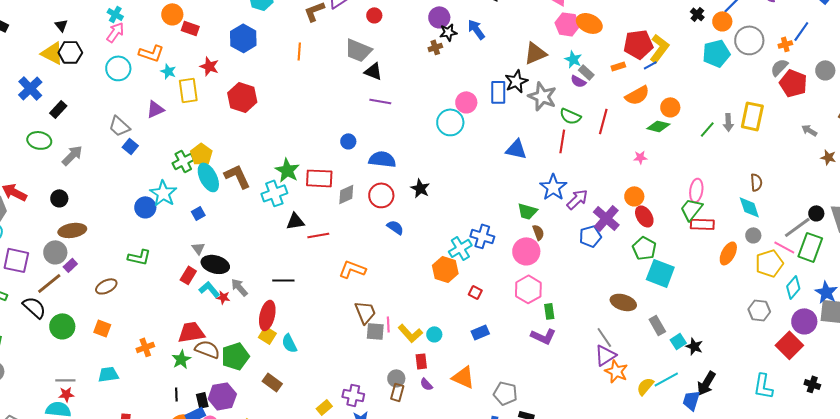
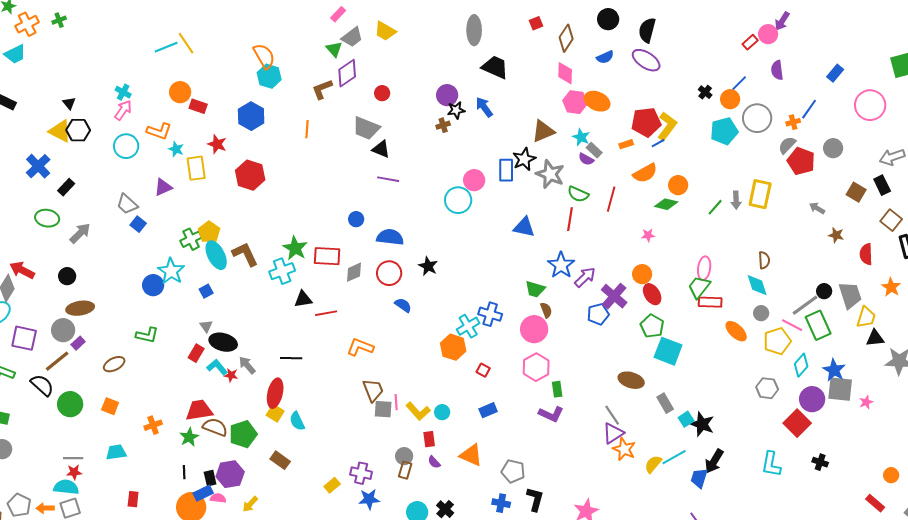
green rectangle: (810, 247) -> (818, 325), turned -44
orange ellipse: (728, 253) -> (736, 331), turned -75
black star: (694, 346) -> (702, 424), size x1.4

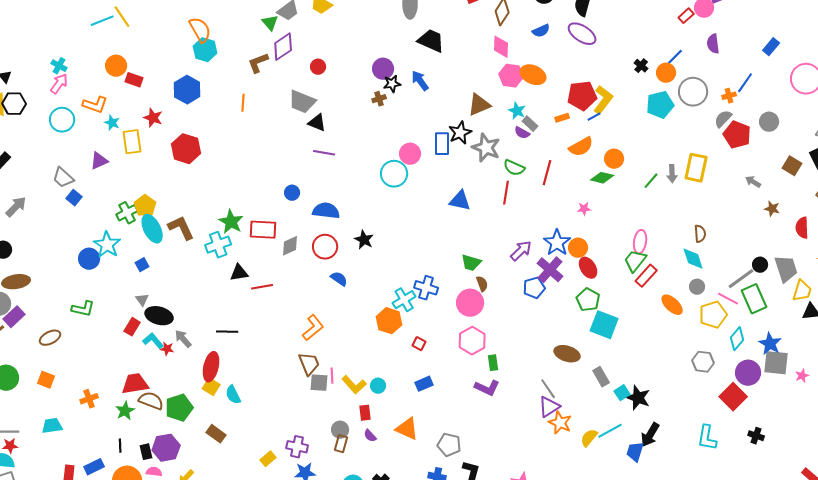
blue star: (561, 265) -> (557, 243), moved
red rectangle: (710, 302) -> (646, 276), turned -50
purple rectangle: (78, 343) -> (14, 317), size x1.5
orange L-shape: (360, 347) -> (313, 328), moved, turned 120
blue rectangle: (203, 493) -> (94, 467), moved

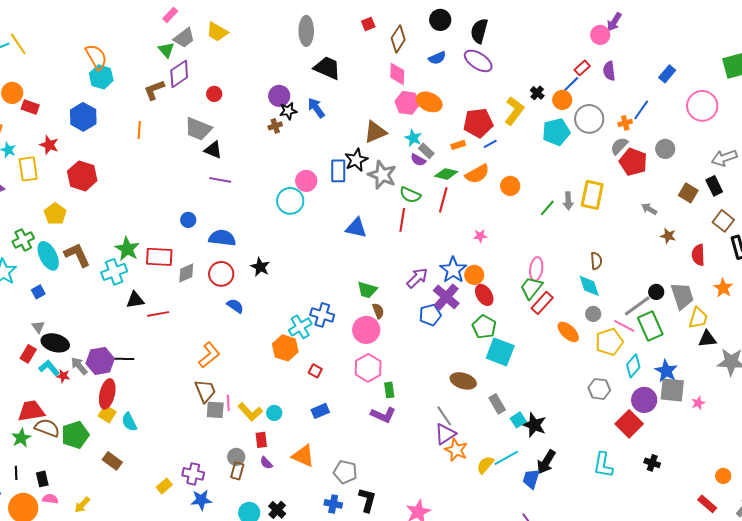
red rectangle: (686, 16) -> (582, 68), moved
yellow L-shape: (603, 100) -> (514, 111), moved
green diamond: (602, 178) -> (446, 174), moved
yellow pentagon: (145, 206) -> (55, 214), moved
purple hexagon: (166, 448) -> (100, 361), moved

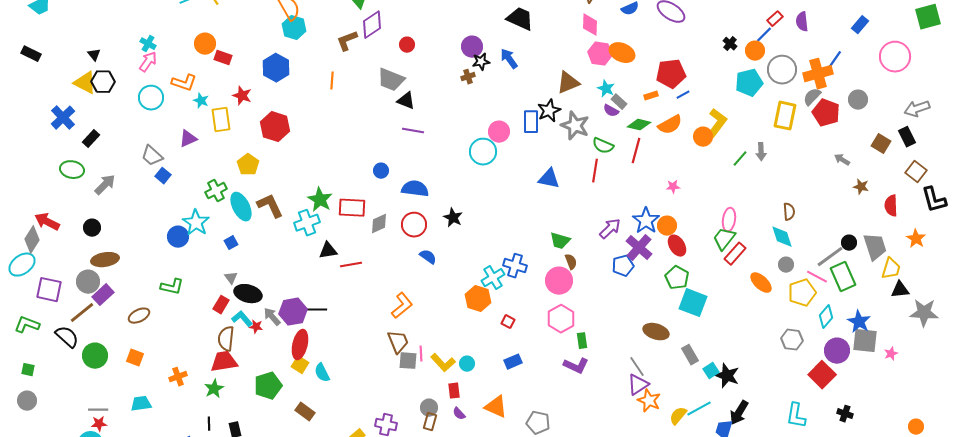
yellow L-shape: (514, 111) -> (717, 123), moved
orange cross: (625, 123) -> (818, 74), size x2.0
yellow rectangle: (592, 195) -> (785, 116), moved
brown semicircle: (47, 428) -> (226, 339), moved, turned -105

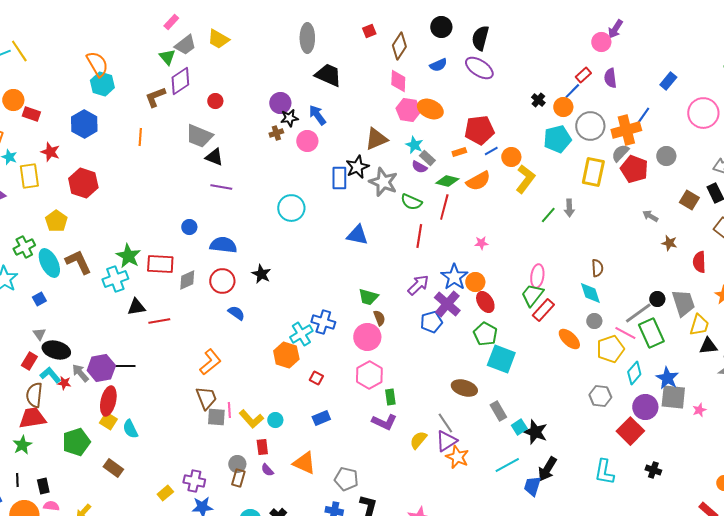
pink circle: (499, 132) -> (307, 141), moved
orange circle: (703, 137) -> (511, 157), moved
red line: (595, 171) -> (419, 236), moved
yellow semicircle: (678, 416) -> (418, 440), moved

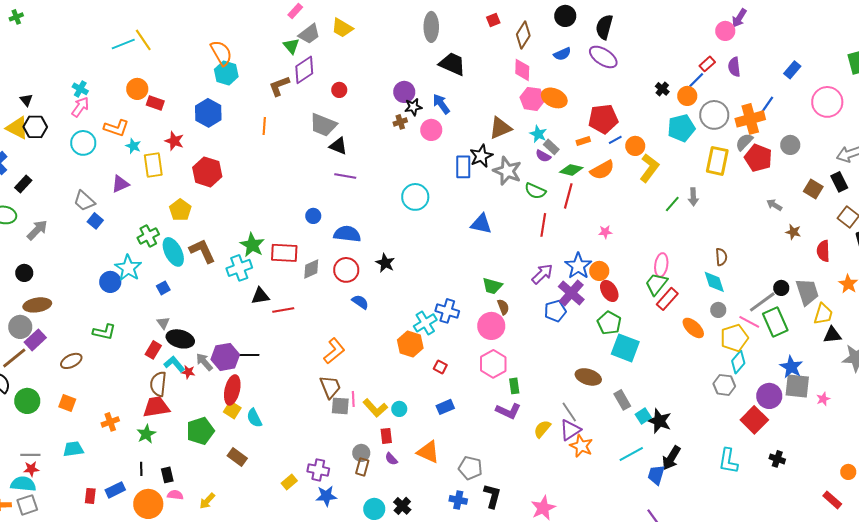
cyan diamond: (634, 373) -> (738, 362), moved

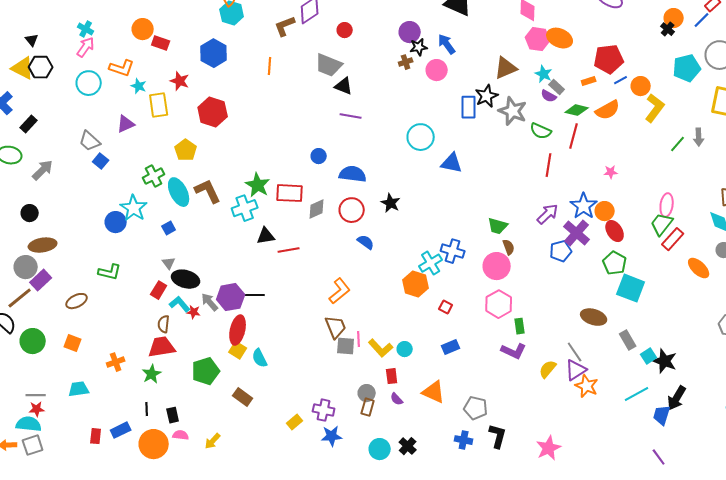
orange circle: (687, 96) -> (674, 18), moved
blue triangle: (481, 224) -> (452, 163), moved
brown semicircle: (158, 384) -> (164, 324), size x0.7

